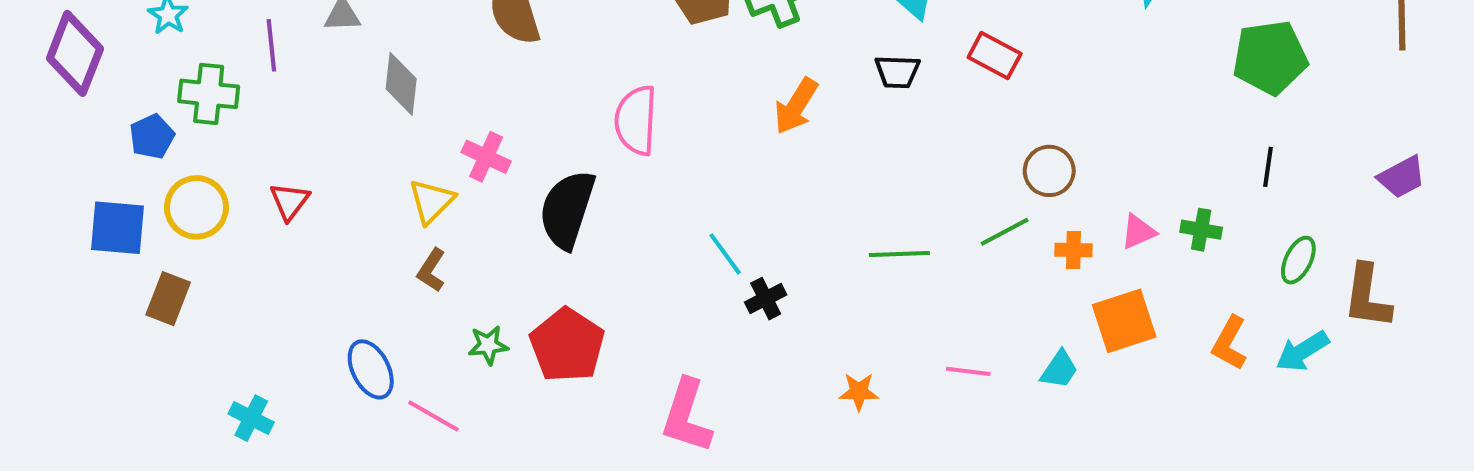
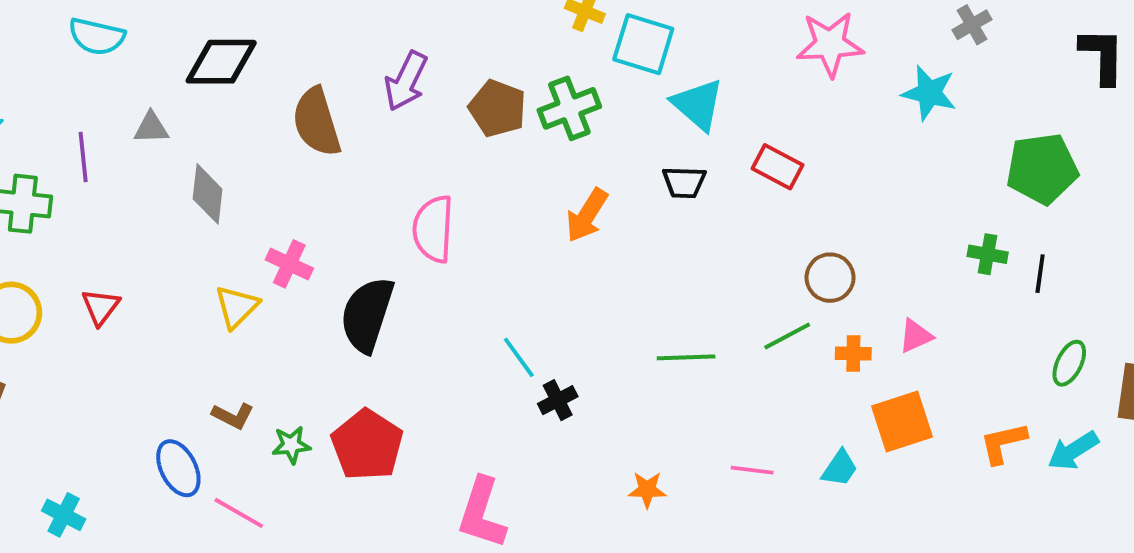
green cross: (1201, 230) -> (988, 254), moved
brown L-shape: (431, 270) -> (233, 416), moved, turned -96
orange L-shape: (1229, 343) -> (1003, 443), turned 48

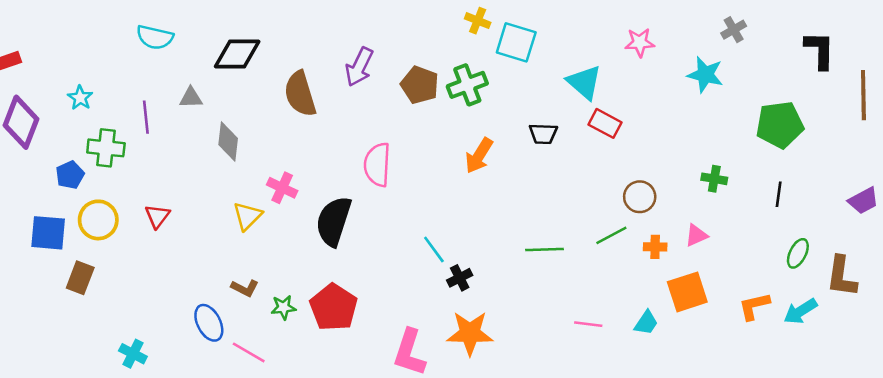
pink star: (830, 44) -> (640, 42), size x0.7
cyan triangle: (698, 104) -> (584, 82), moved
green cross: (988, 254) -> (714, 179), moved
orange star: (647, 490) -> (470, 333), moved, size x1.8

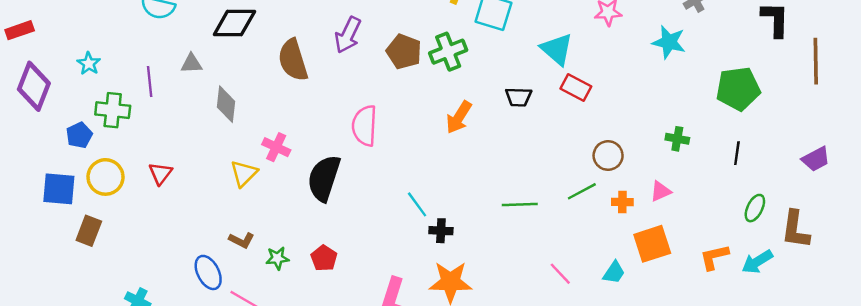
black cross: (460, 278) -> (441, 231), turned 30
red pentagon: (334, 307) -> (324, 258), size x0.6
pink line: (588, 324) -> (560, 274), turned 40

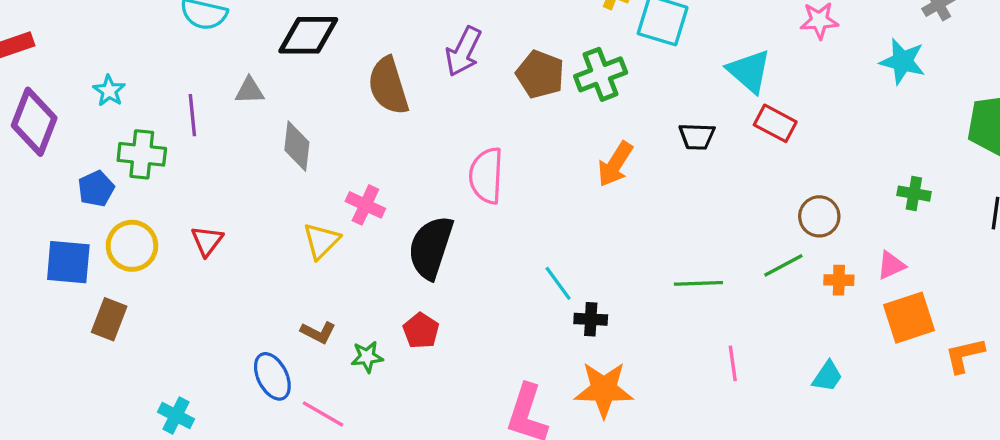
orange square: (652, 244) -> (909, 318), moved
red pentagon: (324, 258) -> (421, 331), moved
pink line: (560, 274) -> (733, 363), moved, turned 35

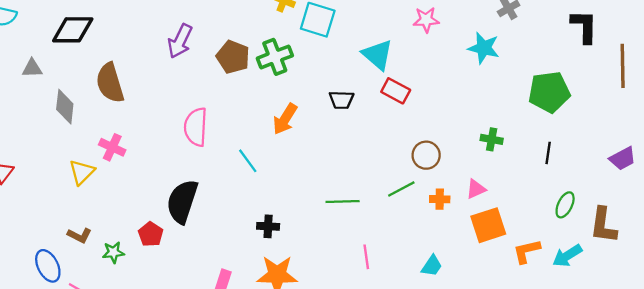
brown semicircle: (388, 86) -> (110, 83), moved
black semicircle: (431, 247) -> (182, 201), moved
cyan line: (558, 283) -> (248, 161), moved

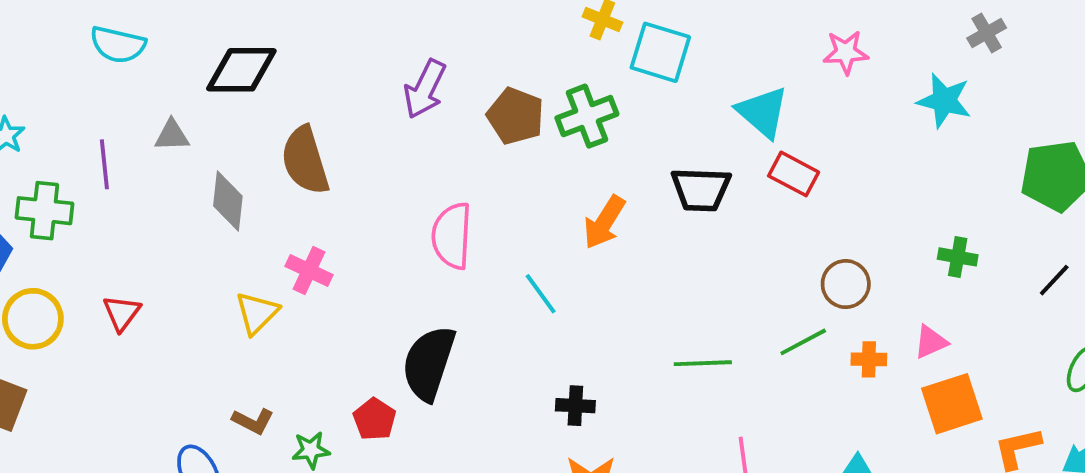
black trapezoid: (341, 100) -> (701, 189), size x1.4
black line: (548, 153) -> (1054, 280), turned 35

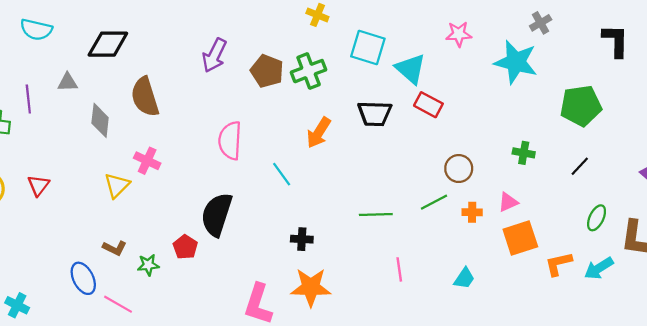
cyan square: (660, 52) -> (368, 47), moved
cyan star: (944, 101) -> (516, 62), size x1.4

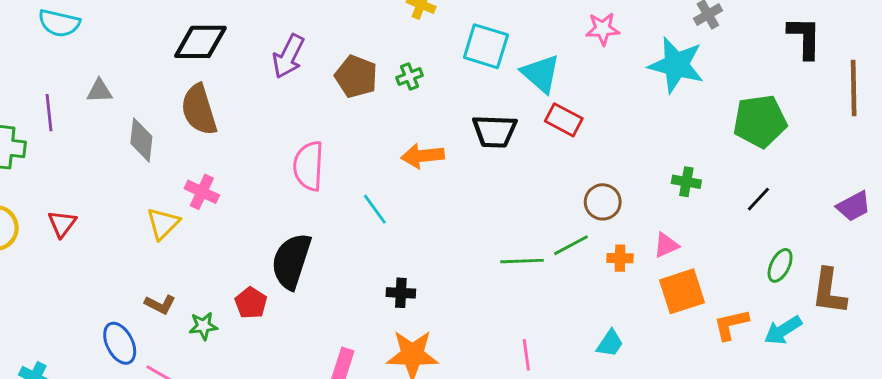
black diamond: (108, 44) -> (200, 42), moved
green cross: (309, 71) -> (409, 76), size x0.6
orange arrow: (319, 133) -> (422, 156), turned 52
green line: (376, 214) -> (522, 261), moved
pink line: (399, 269) -> (526, 355), moved

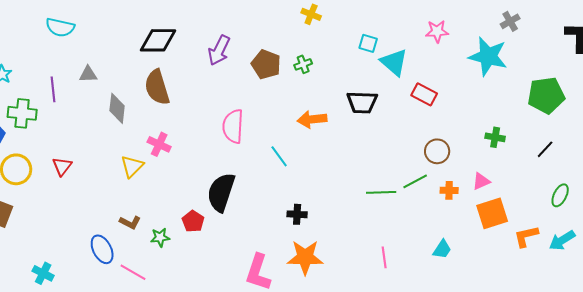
cyan square: (486, 46) -> (368, 43), moved, size x0.6
red rectangle: (564, 120) -> (424, 94), moved

